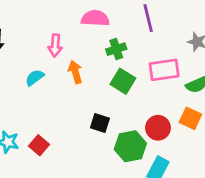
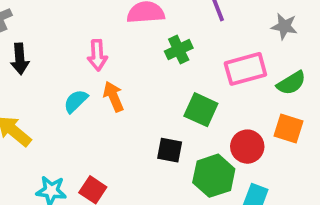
orange arrow: (75, 72) -> (113, 97), moved
green square: (123, 81) -> (201, 110), moved

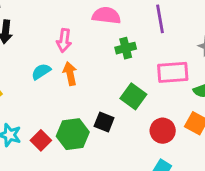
green hexagon: (214, 176) -> (73, 134), moved

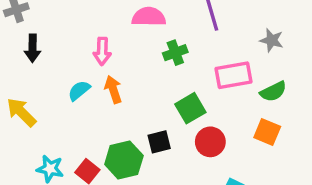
green square: (133, 96) -> (190, 108), turned 30
black square: (104, 122) -> (159, 142), turned -30
red circle: (163, 131) -> (210, 142), moved

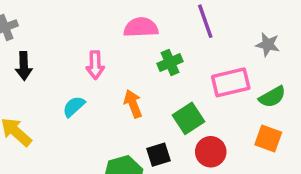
orange arrow: (113, 89) -> (133, 104), moved

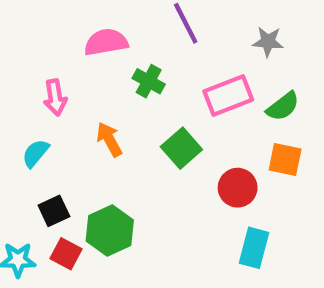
green cross: (170, 63) -> (149, 81), turned -30
red circle: (211, 152) -> (238, 188), moved
black square: (158, 155) -> (54, 211), moved

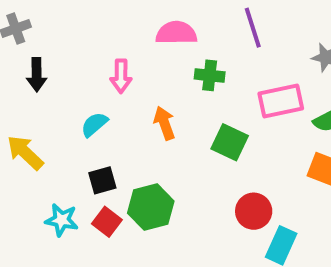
green cross: (149, 81) -> (210, 75), turned -32
green square: (181, 148) -> (230, 142), turned -33
red circle: (238, 188) -> (254, 211), moved

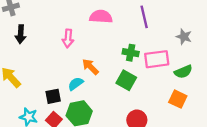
green cross: (210, 75) -> (131, 53), moved
orange arrow: (164, 123) -> (90, 67), turned -30
cyan semicircle: (94, 124) -> (76, 84), moved

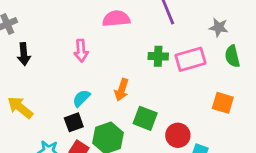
orange arrow: (90, 67) -> (122, 90), moved, turned -108
green semicircle: (183, 72) -> (232, 56), moved, turned 108
green square: (126, 80) -> (145, 118), moved
cyan semicircle: (76, 84) -> (81, 98), moved

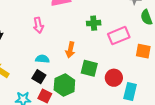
pink rectangle: (190, 59) -> (119, 36), moved
cyan semicircle: (81, 98) -> (42, 59), turned 56
black square: (74, 122) -> (39, 77), turned -32

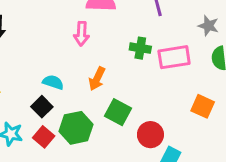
pink arrow: (38, 25) -> (82, 34), moved
pink rectangle: (119, 36) -> (174, 57), moved

